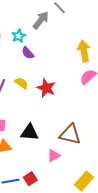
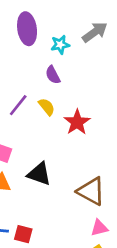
purple semicircle: (28, 53) -> (53, 75), moved
pink triangle: (54, 156) -> (99, 228), moved
red square: (30, 179) -> (23, 234), turned 32

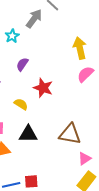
purple semicircle: (53, 75) -> (22, 64), moved, turned 80
yellow semicircle: (47, 107) -> (21, 104), moved

